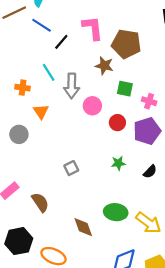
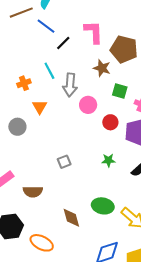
orange cross: (23, 88) -> (24, 83), turned -32
brown semicircle: (40, 202) -> (33, 192), turned 120

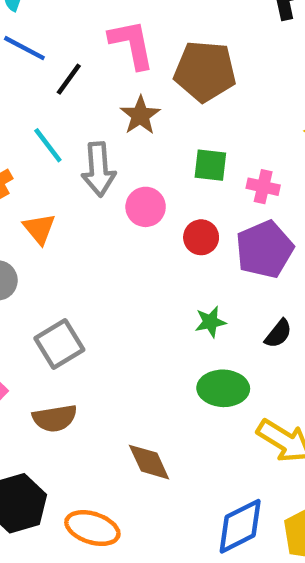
brown star: (102, 68) -> (140, 115), moved, turned 30
gray square: (64, 162) -> (59, 344), moved, size x1.5
green ellipse: (103, 206) -> (223, 388), moved

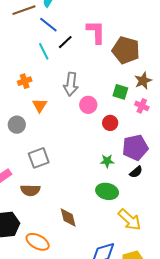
brown star: (140, 115) -> (143, 81), moved
cyan line: (48, 145) -> (44, 51), moved
purple pentagon: (264, 249) -> (135, 148), moved

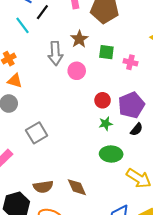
brown star: (143, 81) -> (79, 39), moved
orange triangle: (40, 105) -> (15, 81), moved, turned -35
red circle: (110, 123) -> (103, 100), moved
brown semicircle: (30, 190) -> (43, 187), moved

